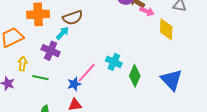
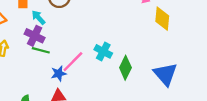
cyan arrow: (63, 33) -> (38, 17), moved, turned -88
green line: (40, 78) -> (41, 50), moved

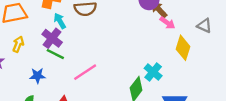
cyan cross: (103, 51) -> (153, 72), moved
blue star: (59, 74) -> (37, 76), moved

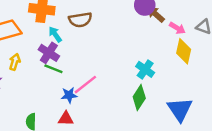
pink arrow: (167, 23) -> (177, 28), moved
cyan cross: (153, 72) -> (145, 69), moved
blue star: (37, 76) -> (69, 95), moved

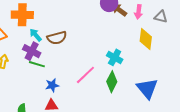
brown semicircle: (80, 20) -> (57, 38), moved
pink arrow: (177, 28) -> (138, 12), moved, turned 72
pink line: (85, 85) -> (85, 75), moved

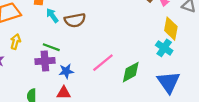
purple cross: (32, 51) -> (45, 61), moved, turned -36
cyan cross: (115, 57) -> (164, 48), moved
green diamond: (112, 82) -> (131, 72), turned 30

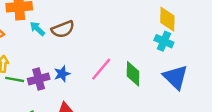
green line: (51, 47) -> (15, 79), moved
blue star: (66, 71) -> (62, 74), moved
green diamond: (131, 72) -> (133, 74), turned -50

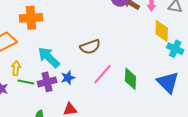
cyan arrow: (37, 29) -> (49, 57), moved, size x1.6
brown semicircle: (63, 29) -> (90, 47), moved
cyan cross: (164, 41) -> (175, 49), moved

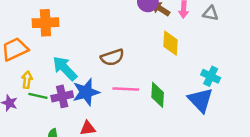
yellow diamond: (162, 31) -> (171, 43), moved
cyan cross: (175, 49) -> (211, 76), moved
pink line: (102, 74) -> (126, 89), turned 50
blue star: (68, 78) -> (86, 92), size x1.6

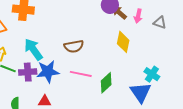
green diamond: (158, 95) -> (106, 83), turned 35

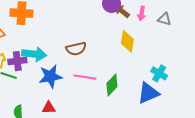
cyan arrow: (33, 49) -> (34, 54), turned 135
purple cross: (28, 72) -> (17, 61), moved
blue triangle: (141, 92) -> (148, 93), turned 45

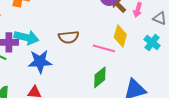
cyan cross: (159, 73) -> (152, 43), moved
pink line: (85, 77) -> (104, 48), moved

